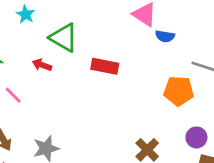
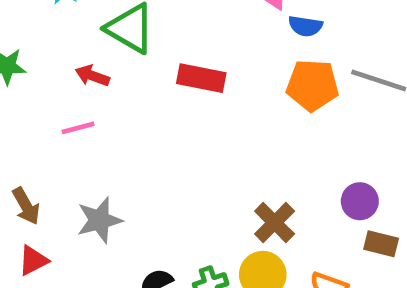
orange pentagon: (179, 91) -> (312, 85), moved
pink line: (13, 95) -> (78, 128), moved, turned -60

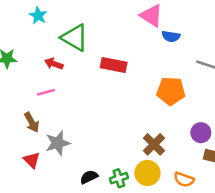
orange pentagon: (312, 85) -> (171, 91), moved
brown arrow: (26, 206) -> (32, 122), moved
red triangle: (33, 260) -> (32, 160), moved, turned -48

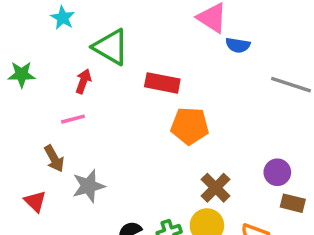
red arrow: (54, 64) -> (83, 81), turned 90
orange pentagon: (171, 91) -> (190, 126), moved
red triangle: (32, 160) -> (35, 201), moved

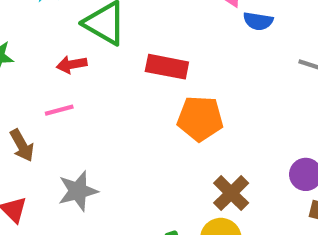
red arrow: (83, 81) -> (72, 65), turned -120
brown arrow: (54, 159) -> (22, 145), moved

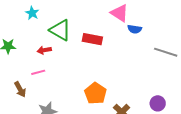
red rectangle: (167, 67) -> (92, 39), moved
orange pentagon: (200, 118) -> (95, 93), moved, turned 30

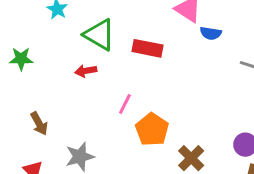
red arrow: (44, 50) -> (86, 71), moved
pink line: (38, 72) -> (125, 104), moved, turned -48

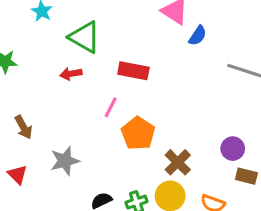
blue semicircle: (211, 33) -> (198, 36), turned -65
red rectangle: (147, 48) -> (133, 71), moved

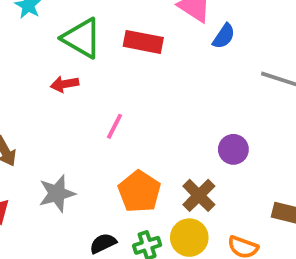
red rectangle: (133, 71) -> (143, 42), moved
orange pentagon: (138, 133) -> (139, 192), moved
purple circle: (233, 149) -> (233, 149), moved

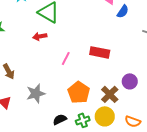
red rectangle: (143, 42) -> (100, 52), moved
purple circle: (233, 149) -> (130, 81), moved

